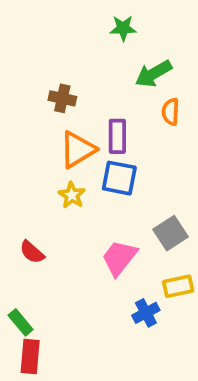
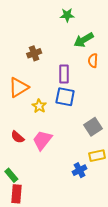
brown cross: (62, 98) -> (34, 53), turned -32
orange triangle: (78, 150) -> (19, 87), moved
pink trapezoid: (119, 258) -> (42, 140), moved

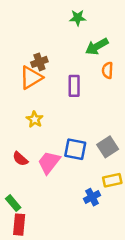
orange triangle: (19, 87) -> (31, 78), moved
blue square: (65, 97) -> (75, 149), moved
yellow star: (39, 106) -> (35, 119), moved

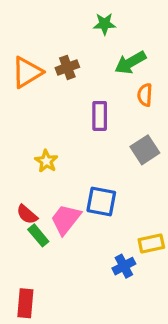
brown cross: (39, 62) -> (67, 67), moved
orange triangle: (31, 78) -> (27, 72), moved
gray square: (108, 147) -> (145, 150), moved
green rectangle: (13, 203) -> (38, 235), moved

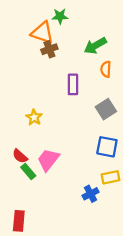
green star: (104, 24) -> (60, 16), moved
orange triangle: (27, 72) -> (42, 33), moved, turned 50
blue square: (101, 202) -> (107, 147), moved

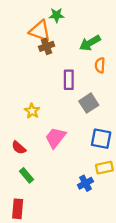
gray square: (106, 109) -> (89, 103), moved
pink trapezoid: (48, 160) -> (55, 138), moved
green rectangle: (28, 171) -> (26, 175), moved

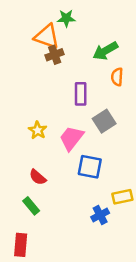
pink trapezoid: (55, 138) -> (72, 138), moved
blue square: (101, 139) -> (90, 167), moved
red semicircle: (19, 148) -> (38, 177), moved

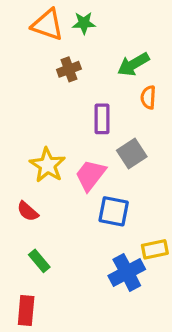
orange triangle: (47, 36) -> (47, 25), moved
yellow star: (38, 130) -> (47, 165), size x1.5
red semicircle: (38, 177) -> (28, 211), moved
blue cross: (100, 215) -> (127, 272), size x1.5

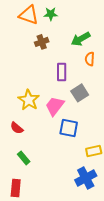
blue cross: (127, 272) -> (86, 178), moved

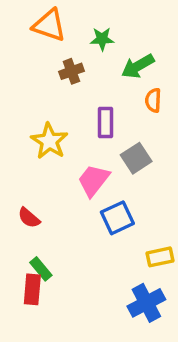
green star: (51, 14) -> (102, 39), moved
yellow star: (29, 100) -> (49, 141), moved
blue square: (69, 128) -> (117, 218), turned -36
red rectangle: (16, 188) -> (32, 289), moved

